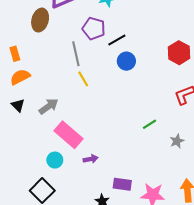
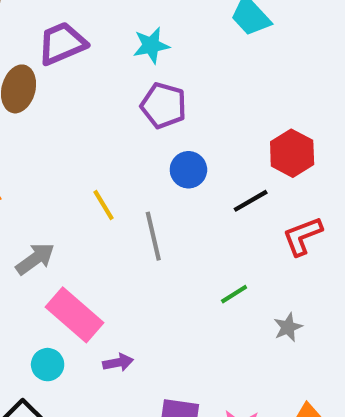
purple pentagon: (94, 28) -> (164, 106), moved
black line: (117, 40) -> (251, 201), moved
gray line: (76, 54) -> (153, 236), moved

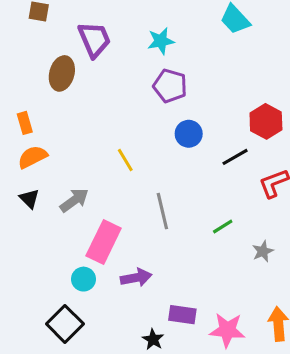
purple trapezoid: (62, 43) -> (94, 39), turned 90
gray line: (153, 236) -> (162, 211), moved
pink rectangle: (74, 315) -> (104, 242), turned 75
purple arrow: (118, 362) -> (136, 278), size x1.4

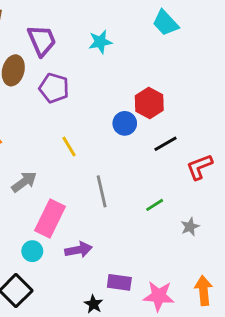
purple pentagon: (170, 86) -> (54, 88), moved
red hexagon: (266, 121) -> (149, 103), moved

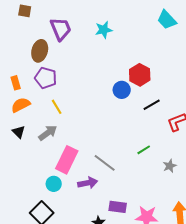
cyan trapezoid: (165, 23) -> (167, 20), moved
purple pentagon: (54, 88) -> (46, 78), moved
yellow line: (69, 146) -> (57, 107), moved
gray line: (102, 191) -> (105, 163), moved, turned -40

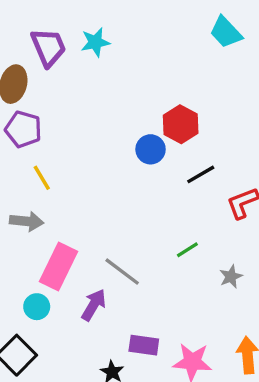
cyan star: (104, 30) -> (95, 42), moved
gray arrow: (48, 133) -> (27, 221), turned 42
purple arrow: (88, 183) -> (94, 305), turned -48

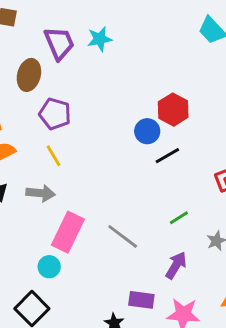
purple pentagon: (23, 129) -> (55, 114), moved
black line: (201, 174) -> (167, 156), moved
purple arrow: (94, 305) -> (176, 265), moved

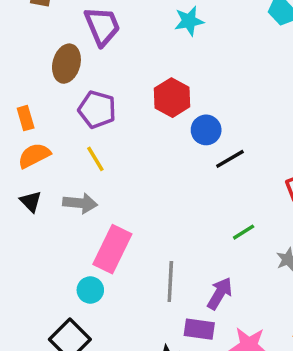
cyan star: (100, 39) -> (189, 21), moved
red hexagon: (173, 110) -> (172, 98), moved
gray line: (123, 236) -> (170, 281), moved, turned 56
purple arrow: (176, 265) -> (220, 293), moved

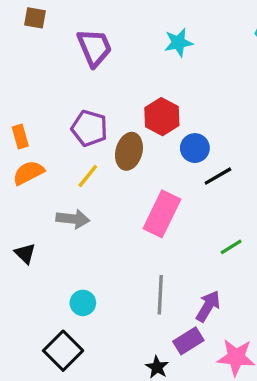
brown ellipse: (66, 64) -> (129, 151), moved
yellow line: (95, 159) -> (88, 176), turned 70
black triangle: (31, 201) -> (25, 253), moved
pink rectangle: (112, 249) -> (162, 214), moved
purple rectangle: (199, 329) -> (188, 341), turned -40

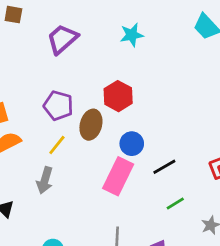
purple trapezoid: (94, 47) -> (62, 39), turned -108
blue circle: (195, 148) -> (132, 144), moved
black line: (218, 176) -> (164, 167), moved
gray arrow: (73, 219) -> (45, 180), turned 100

